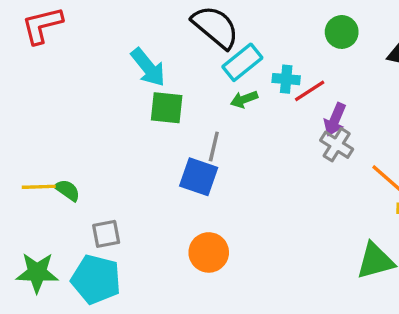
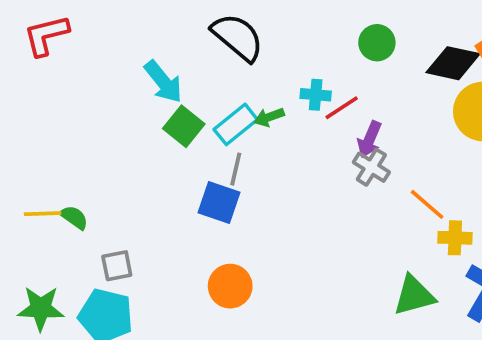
cyan rectangle: (242, 62) -> (236, 124), moved
green square: (167, 108) -> (184, 126), turned 33

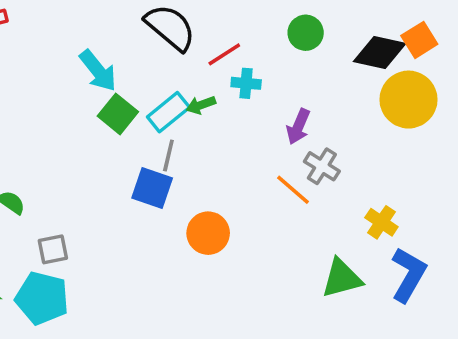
red line: (342, 108) -> (224, 54), moved
gray cross: (371, 167) -> (322, 166), moved
orange line: (427, 204) -> (293, 190), moved
yellow cross: (455, 238) -> (381, 222), turned 32
orange circle: (230, 286) -> (208, 233), moved

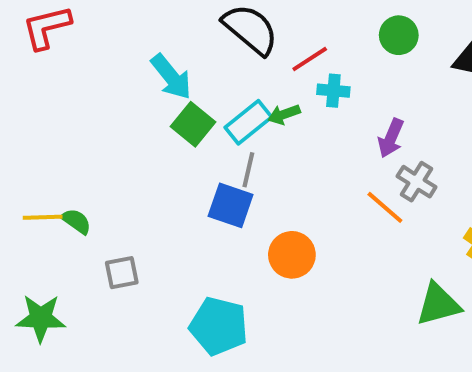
cyan pentagon: (42, 298) -> (219, 326), moved

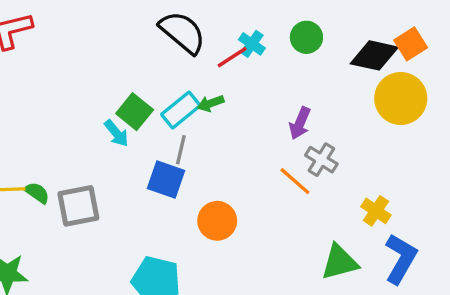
cyan arrow: (171, 77) -> (116, 133), moved, size x0.7
cyan cross: (333, 91) -> (252, 44), moved, turned 30
gray square: (122, 273) -> (78, 206), moved, size x1.5

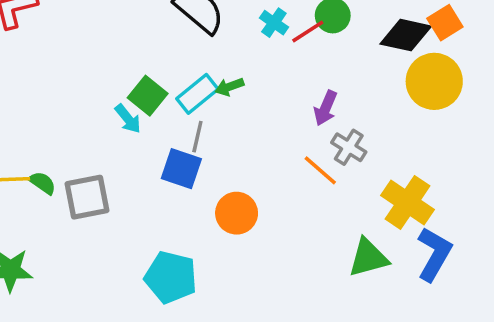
red line: (232, 57) -> (308, 32), moved
yellow cross: (376, 211) -> (408, 202), size x1.6

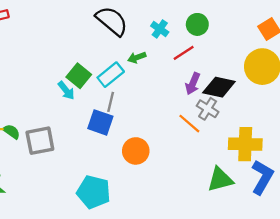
red line: (308, 32) -> (184, 53), moved
black diamond: (406, 35) -> (219, 87), moved
green arrow: (229, 87) -> (137, 57), moved
yellow cross: (408, 202) -> (245, 144), turned -32

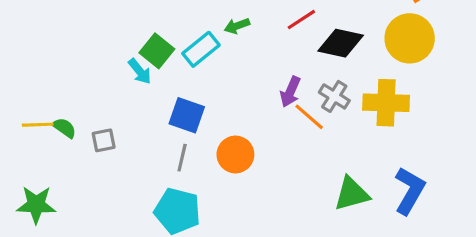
purple arrow: (193, 84) -> (290, 92), moved
black diamond: (219, 87) -> (341, 43), moved
gray line: (111, 102) -> (182, 158), moved
gray square: (40, 141) -> (104, 140), size x0.6
yellow cross: (245, 144) -> (386, 103), moved

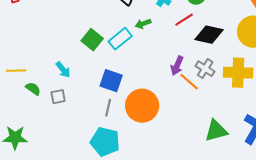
cyan arrow: (140, 71) -> (63, 70), moved
yellow line: (38, 125) -> (16, 71), moved
orange circle: (235, 154) -> (142, 106), size x1.4

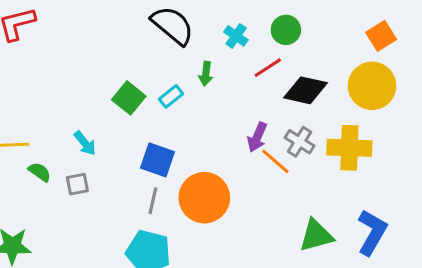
green arrow: (143, 24) -> (206, 74), turned -63
cyan rectangle: (120, 39) -> (171, 96), size x0.7

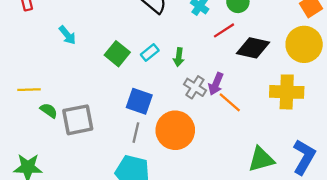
green arrow: (206, 74) -> (179, 57), moved
gray cross: (300, 142) -> (195, 87), moved
cyan arrow: (85, 143) -> (67, 35), moved
gray square: (77, 184) -> (78, 120), size x1.8

